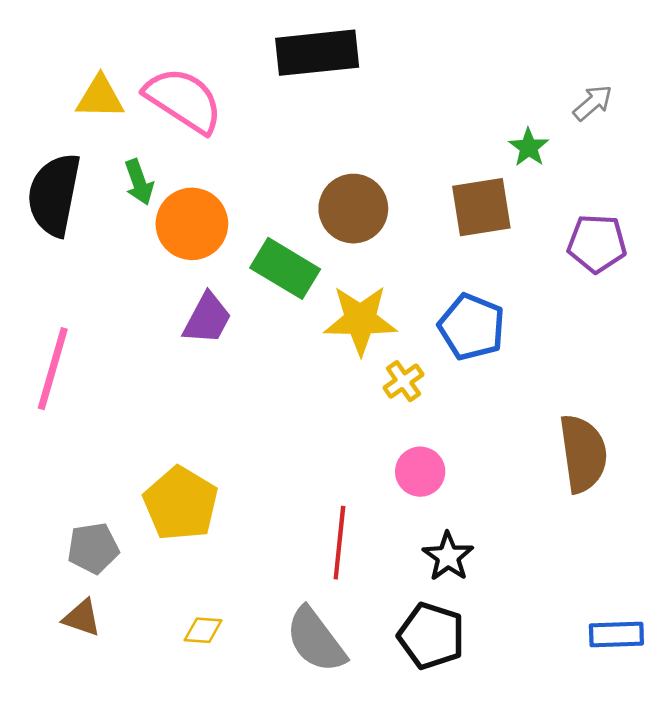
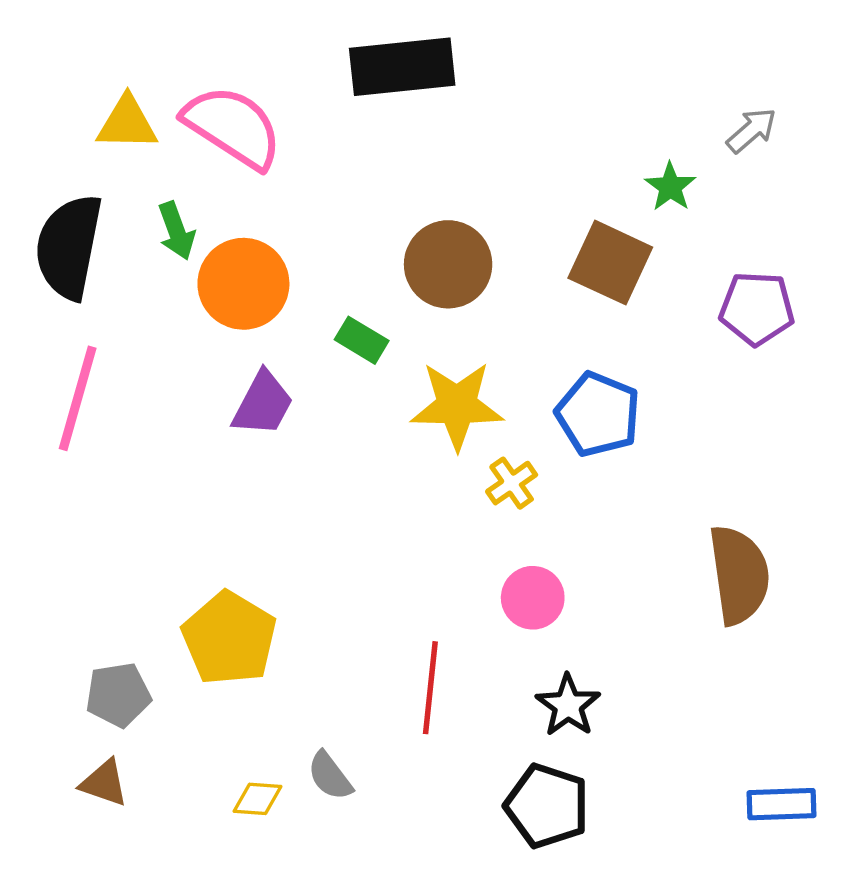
brown square: (481, 207) -> (610, 263), turned 34
green rectangle: (285, 268) -> (362, 340), size x0.6
pink line: (53, 369) -> (78, 398), moved
gray semicircle: (316, 640) -> (330, 776), moved, size x0.6

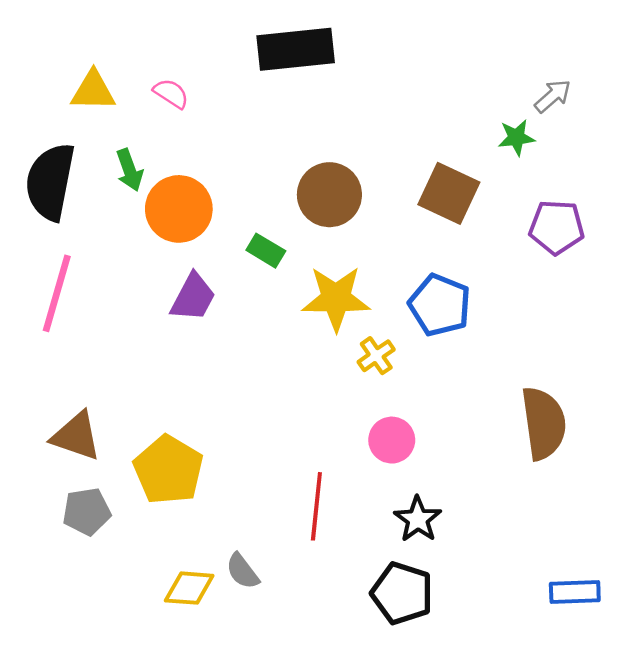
pink semicircle: (233, 127) -> (171, 93), size x0.5
green star: (670, 187) -> (516, 138), moved, turned 30
brown triangle: (104, 783) -> (76, 436), moved, size x1.4
yellow diamond: (258, 799) -> (189, 588), size x1.4

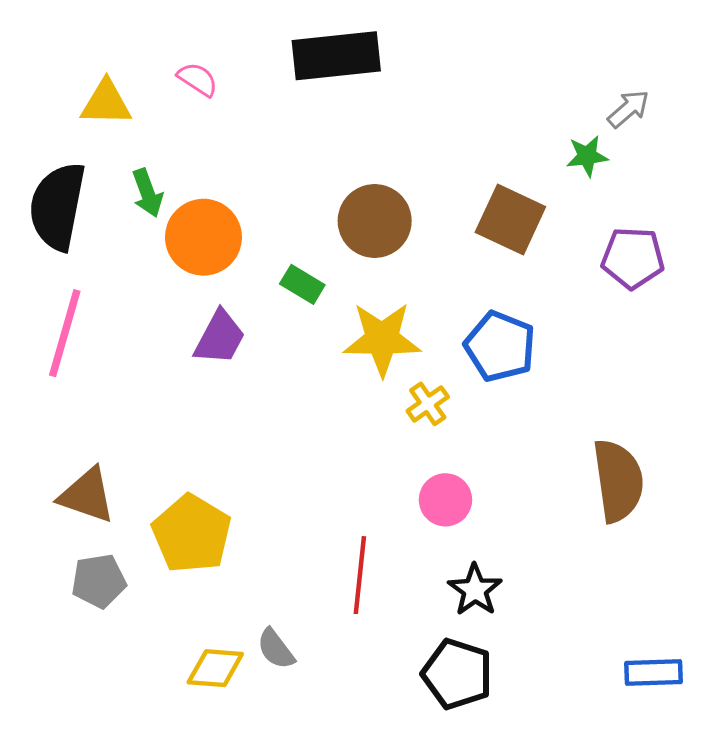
pink semicircle: (171, 93) -> (198, 79), moved

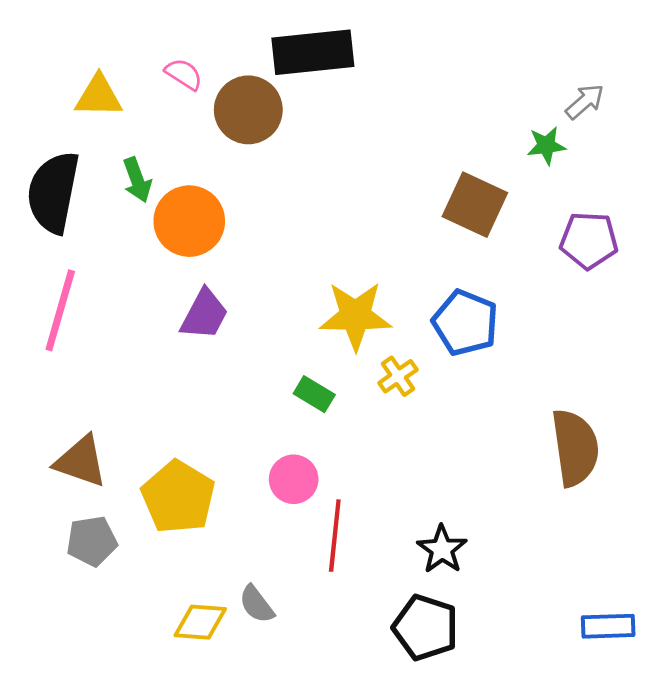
brown circle: (375, 221) -> (248, 110), moved
green rectangle: (302, 284) -> (314, 394), moved
pink circle: (445, 500) -> (294, 479), moved

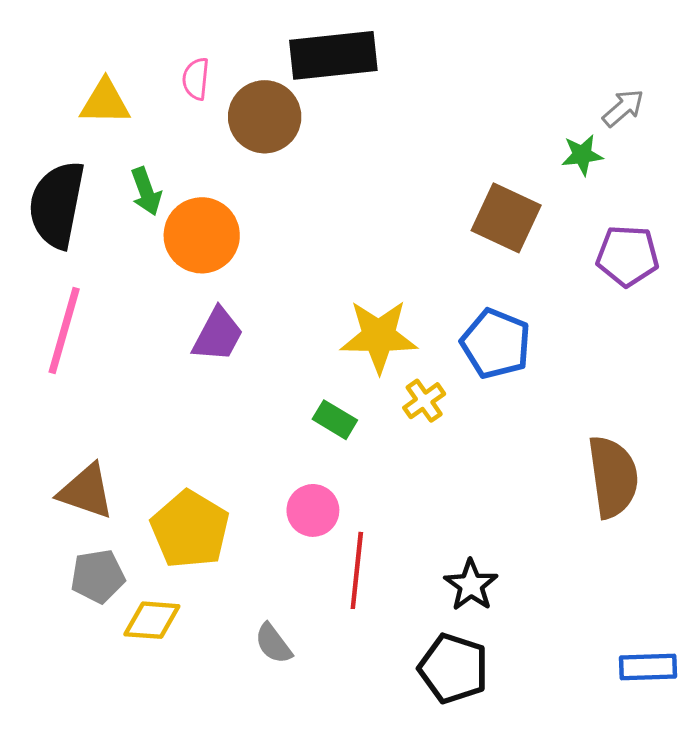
pink semicircle: (184, 74) -> (196, 79), turned -117
yellow diamond: (200, 622) -> (152, 620), moved

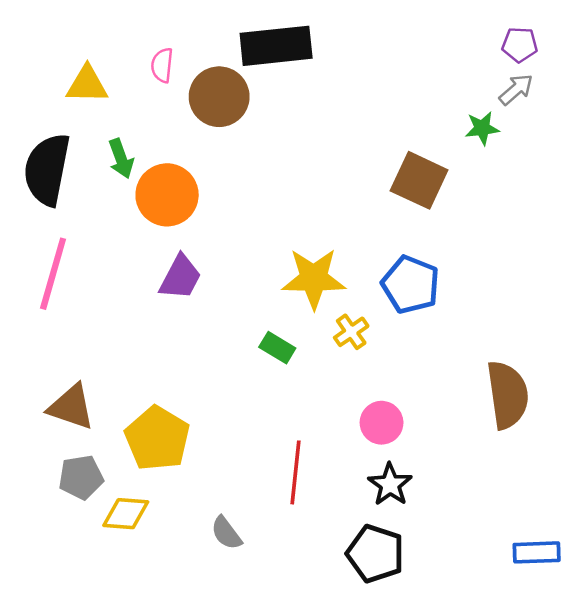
purple pentagon: (628, 256) -> (520, 45), moved, size x0.7
pink circle: (313, 510) -> (382, 423), moved

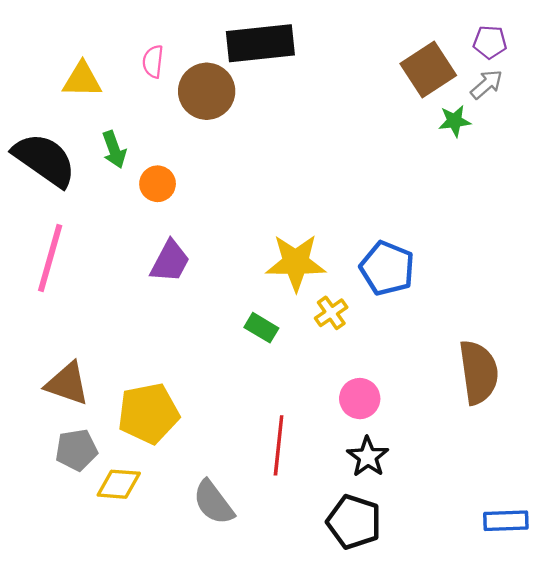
black semicircle: (47, 169) -> (44, 160), turned 114
brown square: (419, 180) -> (428, 70), moved, turned 32
orange circle: (167, 195) -> (158, 184), size x0.6
yellow pentagon: (157, 438) -> (148, 413), turned 30
gray semicircle: (226, 533) -> (213, 502), size x1.4

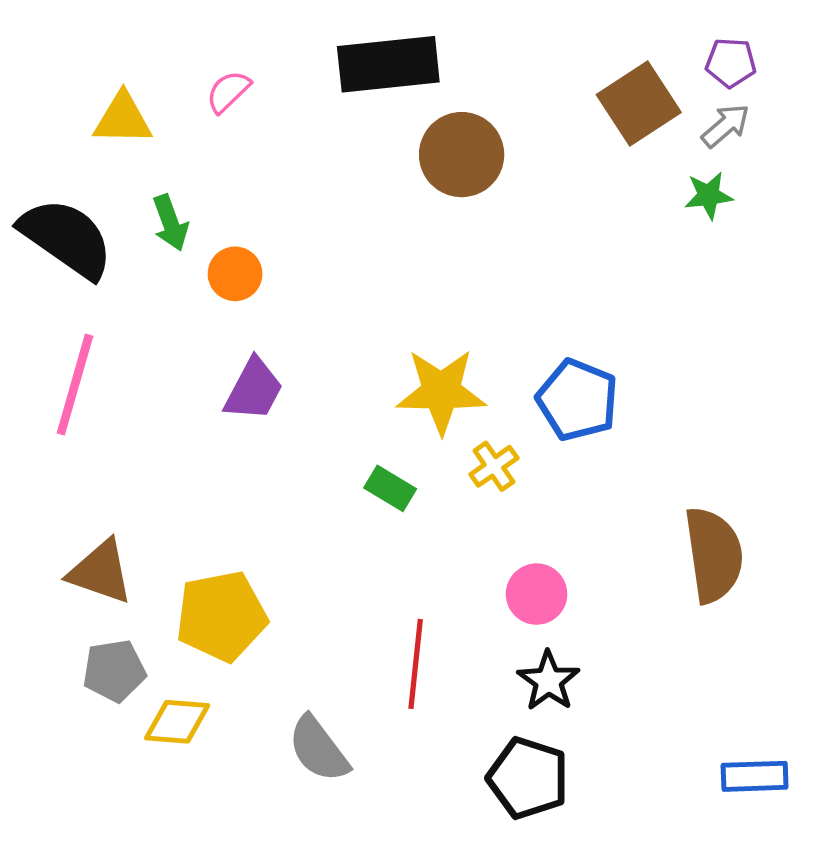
pink semicircle: (153, 62) -> (228, 92), turned 40
brown circle: (207, 91) -> (462, 155), moved
green star: (455, 121) -> (709, 195), moved

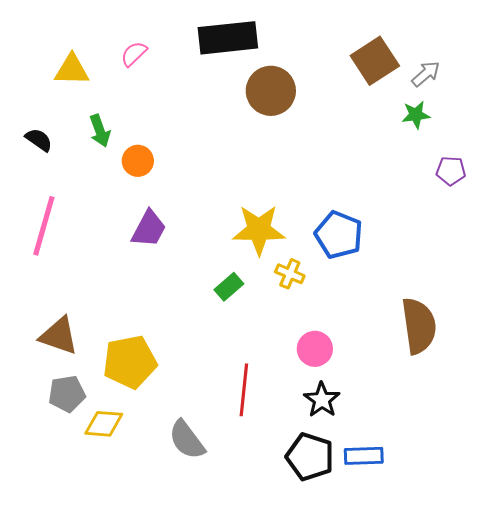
purple pentagon: (731, 63) -> (451, 171), moved
black semicircle: (66, 238) -> (39, 140), size x0.5
yellow cross: (494, 466) -> (290, 274), turned -32
green rectangle: (390, 488) -> (229, 287), turned -72
blue rectangle: (755, 776) -> (364, 456), moved

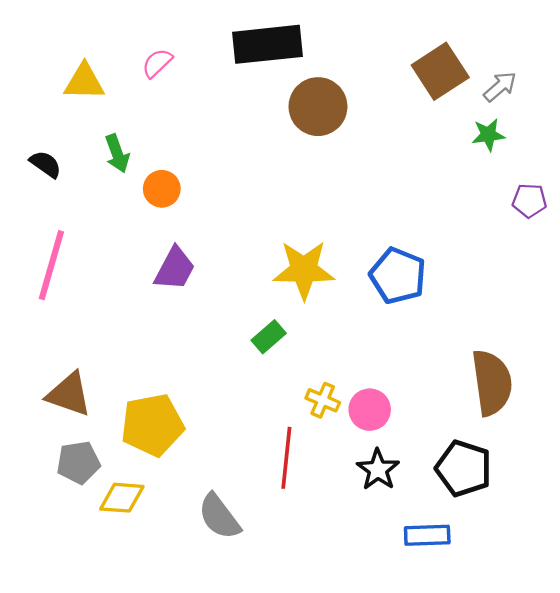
yellow cross: (290, 274) -> (323, 400), moved
black pentagon: (310, 457) -> (464, 468), moved

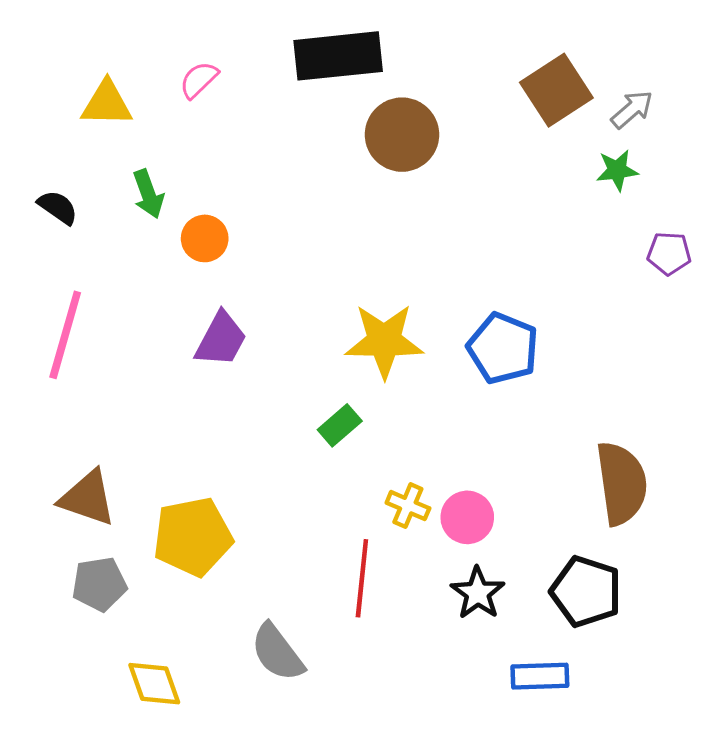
yellow diamond: (122, 498) -> (154, 684), moved, turned 66

